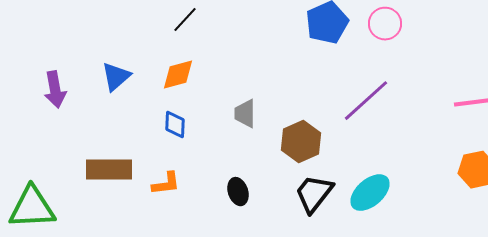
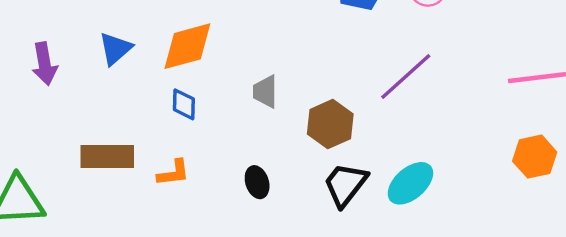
orange diamond: (178, 75) -> (187, 46), size x1.4

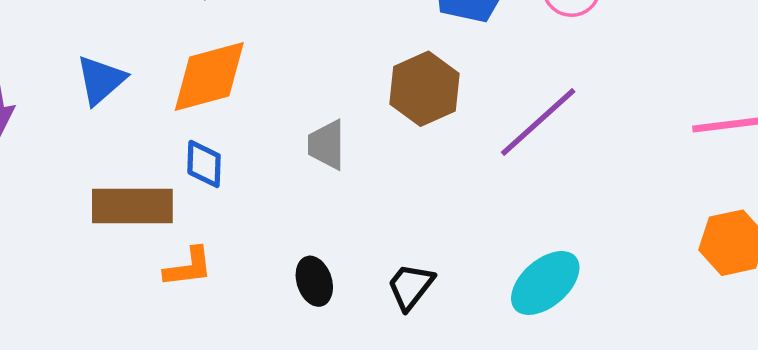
brown hexagon: (330, 124) -> (425, 89), moved
brown rectangle: (107, 157) -> (132, 206), moved
black trapezoid: (345, 184) -> (411, 286), moved, size x0.7

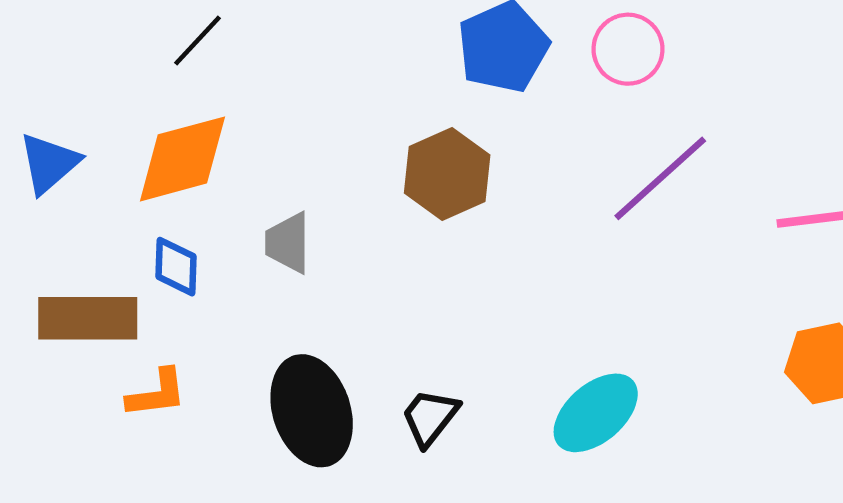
purple line: (538, 122) -> (660, 178), moved
gray trapezoid: (327, 145) -> (288, 243), moved
black ellipse: (314, 281) -> (312, 411), size x1.8

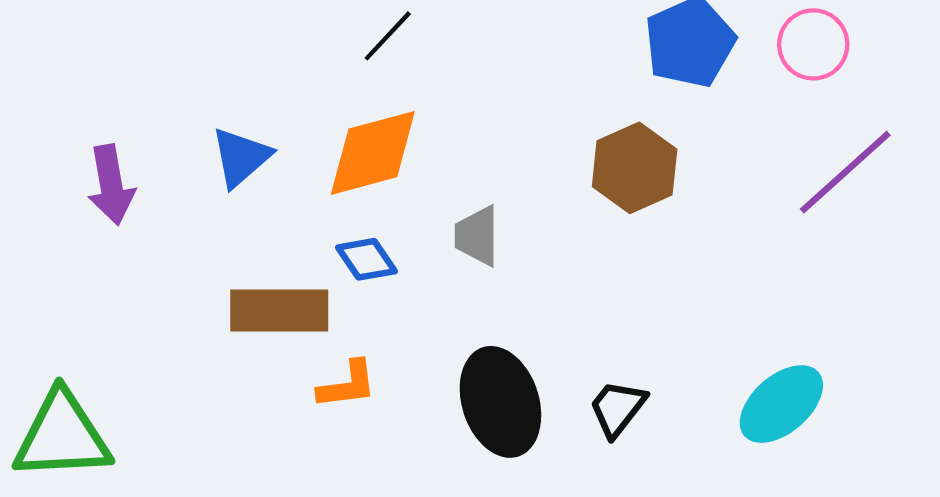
blue diamond: (176, 267) -> (366, 259), turned -36

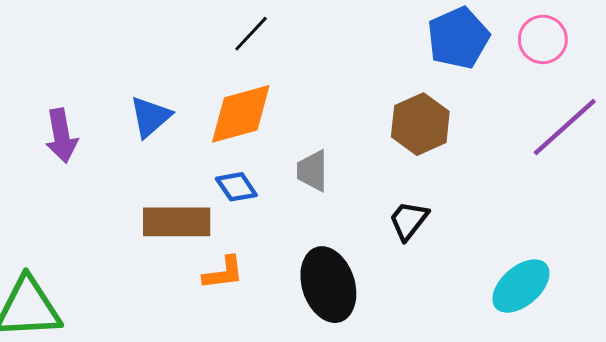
black trapezoid: (617, 408) -> (409, 220), moved

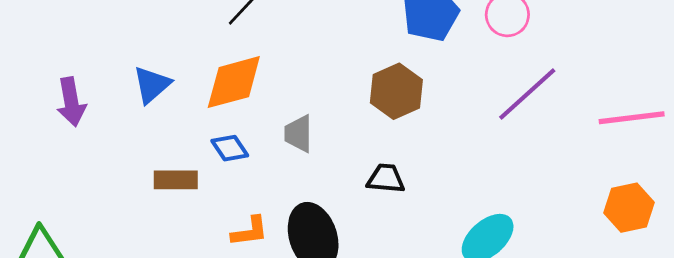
black trapezoid: (409, 220) -> (386, 179), turned 57
brown rectangle: (177, 222) -> (176, 180), size x0.7
orange L-shape: (223, 273) -> (250, 231), moved

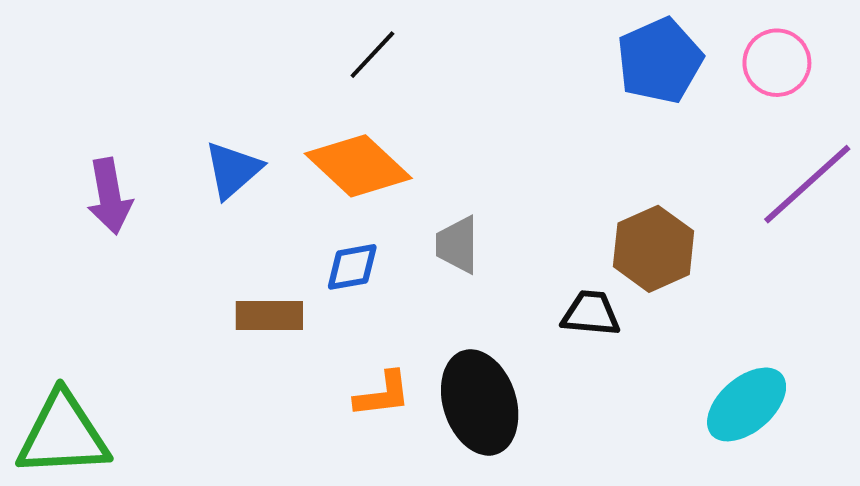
orange diamond: (234, 82) -> (358, 166), turned 58
brown hexagon: (396, 91) -> (654, 249), moved
blue diamond: (230, 148) -> (352, 267), turned -66

